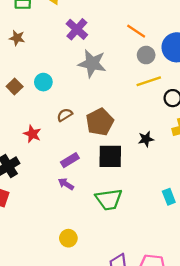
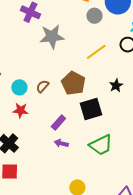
yellow line: (149, 81) -> (96, 52), moved
cyan circle: (43, 82) -> (19, 87), moved

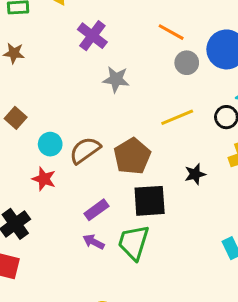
gray star: (52, 37) -> (116, 79), size x0.7
brown semicircle: (42, 86) -> (85, 150), size x1.5
green trapezoid: (101, 145) -> (133, 242), moved, turned 120

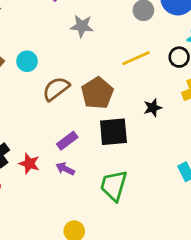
cyan circle: (50, 144) -> (27, 61), moved
red star: (44, 179) -> (29, 164), moved
green trapezoid: (133, 242) -> (114, 186), moved

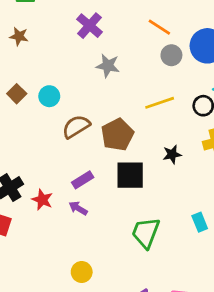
green trapezoid: (114, 186) -> (146, 233), moved

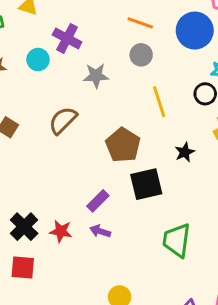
gray circle: (171, 55) -> (141, 55), moved
cyan circle: (49, 96) -> (38, 60), moved
yellow line: (160, 103) -> (159, 102), turned -76
brown semicircle: (76, 127) -> (63, 120), moved

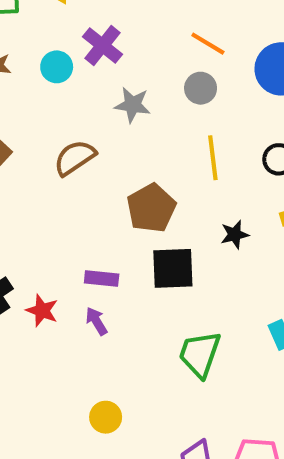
purple rectangle: (98, 201) -> (102, 278), turned 40
purple arrow: (100, 231) -> (96, 321), turned 30

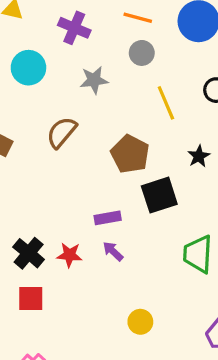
purple cross: (102, 46) -> (74, 28), moved
cyan circle: (57, 67) -> (28, 68), size x1.4

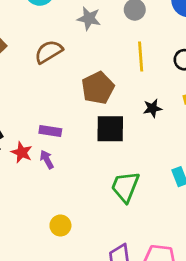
purple rectangle: (108, 218) -> (50, 131), moved
purple arrow: (113, 251) -> (47, 159), moved

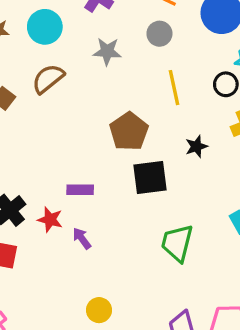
brown semicircle: (49, 52) -> (48, 79), moved
purple arrow: (47, 159) -> (82, 238), moved
yellow circle: (60, 225) -> (99, 310), moved

